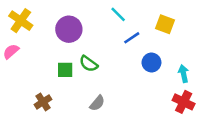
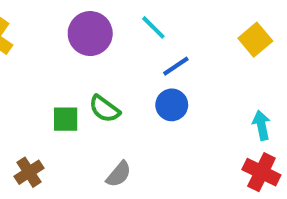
yellow square: (165, 24) -> (255, 40), moved, turned 30
purple circle: (69, 29) -> (90, 34), moved
blue circle: (151, 62) -> (172, 105), moved

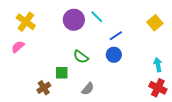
cyan line: (153, 27) -> (97, 17), moved
green square: (66, 119) -> (62, 73), moved

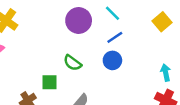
cyan line: (97, 17) -> (112, 13), moved
purple circle: (74, 20) -> (79, 20), moved

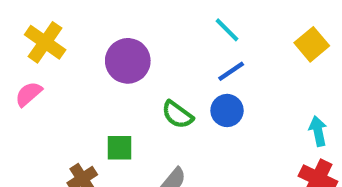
purple circle: (79, 20) -> (128, 61), moved
green semicircle: (73, 63) -> (177, 115), moved

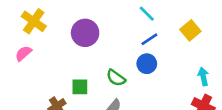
yellow square: (312, 44) -> (190, 30), moved
green semicircle: (177, 115) -> (116, 78), moved

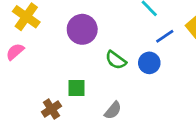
blue line: (149, 39) -> (165, 36), moved
green semicircle: (116, 78) -> (116, 60), moved

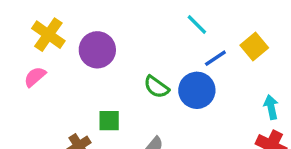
purple circle: (82, 29) -> (97, 50), moved
blue circle: (149, 63) -> (197, 90), size x1.4

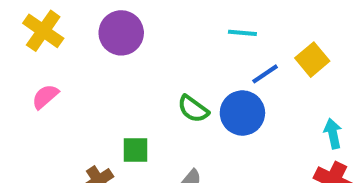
cyan line: (197, 24) -> (242, 33), turned -40
yellow cross: (48, 35) -> (43, 31), moved
purple circle: (97, 50) -> (121, 33), moved

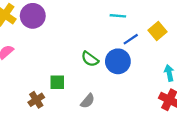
purple circle: (121, 33) -> (33, 16), moved

